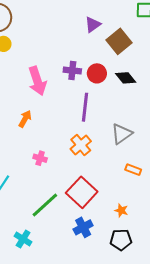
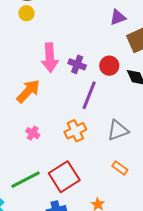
purple cross: (72, 70) -> (77, 64), moved
orange arrow: (25, 119) -> (28, 91), size x1.5

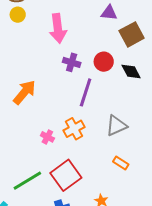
purple triangle: (118, 17) -> (109, 13), turned 30
pink arrow: (50, 58) -> (58, 28), moved
pink cross: (33, 133) -> (47, 137), moved

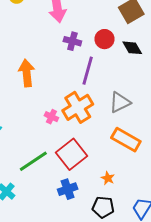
orange arrow: (24, 92) -> (27, 73), turned -44
orange cross: (74, 129) -> (78, 107), size x1.4
orange rectangle: (121, 163) -> (126, 140), size x1.8

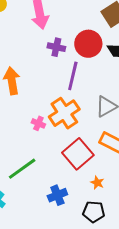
red circle: (105, 39) -> (88, 44), size x1.4
red square: (71, 154) -> (78, 154), moved

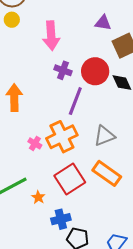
orange star: (97, 183) -> (38, 197), moved
blue cross: (57, 195) -> (61, 219), moved

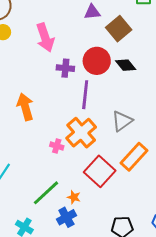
orange rectangle: (107, 173) -> (134, 157), turned -68
blue cross: (61, 219) -> (66, 217), moved

